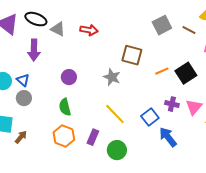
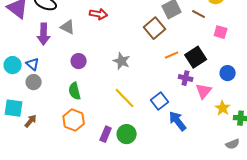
gray triangle: (58, 29) -> (68, 27), moved
brown square: (132, 55) -> (155, 28), moved, turned 35
purple cross: (172, 104) -> (186, 78), moved
purple rectangle: (93, 137) -> (106, 134), moved

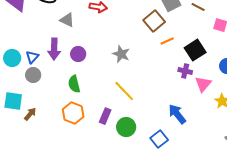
purple arrow: (44, 34) -> (54, 49), moved
orange line: (172, 55) -> (167, 41), moved
blue triangle: (33, 64) -> (32, 57), turned 32
blue square: (160, 101) -> (159, 139), moved
purple rectangle: (106, 134) -> (105, 116), moved

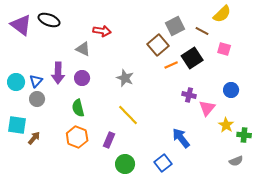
gray triangle: (67, 20) -> (83, 49), moved
black square: (195, 50) -> (192, 58), moved
green circle: (126, 127) -> (125, 164), moved

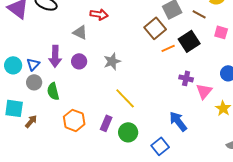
gray star: (125, 78) -> (112, 61), moved, turned 30
green semicircle: (78, 108) -> (53, 91), moved
green circle: (125, 164) -> (128, 132), moved

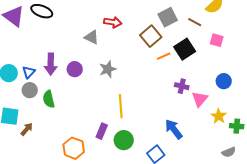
red arrow: (99, 14) -> (113, 22), moved
gray triangle: (80, 32) -> (92, 37), moved
yellow line: (125, 98) -> (121, 106), turned 40
orange hexagon: (74, 120) -> (74, 148), moved

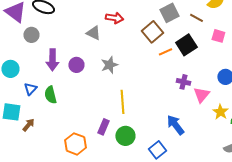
blue triangle: (29, 72) -> (30, 89), moved
gray circle: (30, 90) -> (31, 35), moved

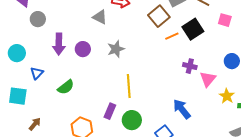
green semicircle: (50, 95) -> (66, 87), moved, turned -114
brown arrow: (28, 125) -> (35, 124), moved

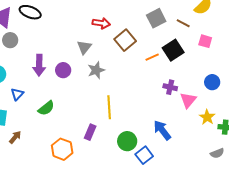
brown square: (159, 16) -> (125, 40), moved
gray triangle: (100, 17) -> (84, 47), moved, turned 42
gray circle: (38, 19) -> (10, 40), moved
green circle: (132, 120) -> (127, 141), moved
brown arrow: (35, 124) -> (15, 137), moved

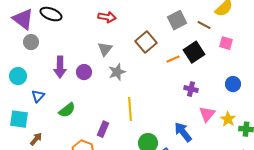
red arrow: (101, 23) -> (107, 17), moved
pink triangle: (188, 100) -> (207, 114), moved
purple rectangle: (90, 132) -> (103, 129), moved

